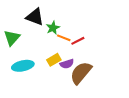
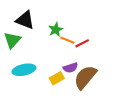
black triangle: (35, 17) -> (25, 20), moved
yellow rectangle: (54, 60) -> (57, 78), moved

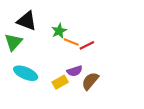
cyan ellipse: (24, 70) -> (26, 73), turned 35
brown semicircle: (85, 77) -> (90, 81), size x0.7

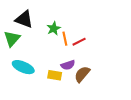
orange line: (71, 42) -> (65, 39), turned 56
yellow rectangle: (60, 82) -> (55, 75), turned 40

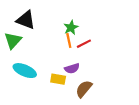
green star: (54, 28) -> (71, 28), moved
brown semicircle: (82, 74) -> (84, 89), moved

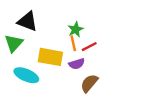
purple semicircle: (72, 68) -> (77, 64), moved
yellow rectangle: (58, 79) -> (50, 57), moved, size x1.5
brown semicircle: (84, 89) -> (89, 83), moved

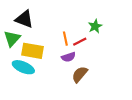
green star: (76, 29) -> (95, 26), moved
yellow rectangle: (50, 57) -> (33, 51), moved

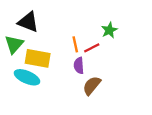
purple semicircle: (68, 57) -> (79, 66), turned 104

